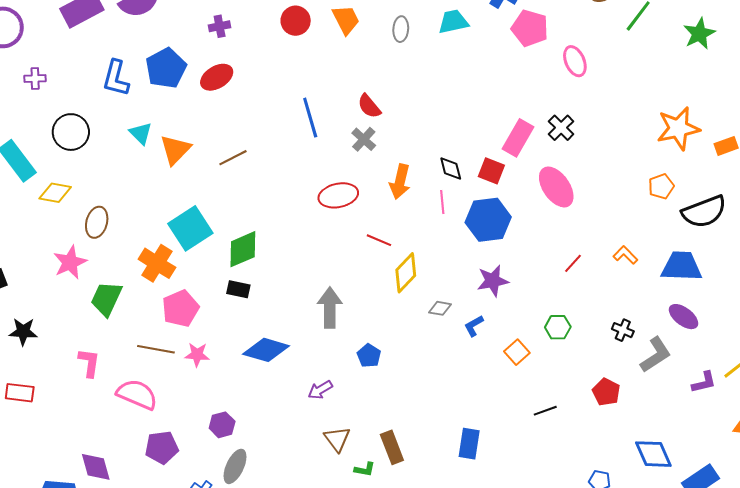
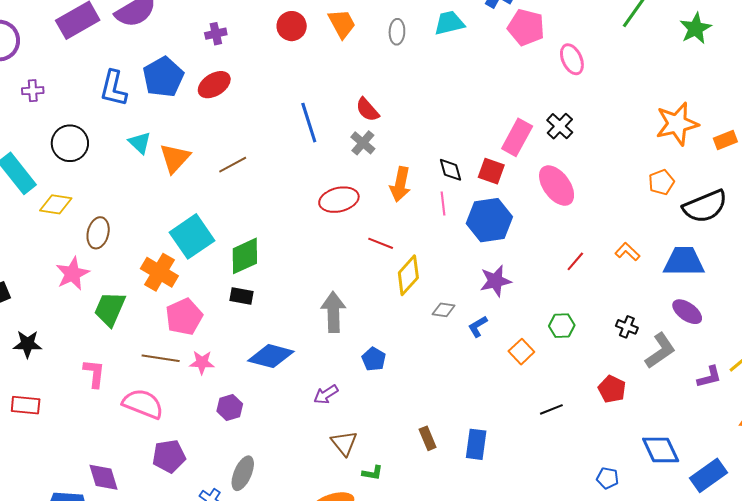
purple hexagon: (222, 425) -> (230, 408), moved
brown rectangle: (392, 447) -> (428, 438), moved, size x0.7

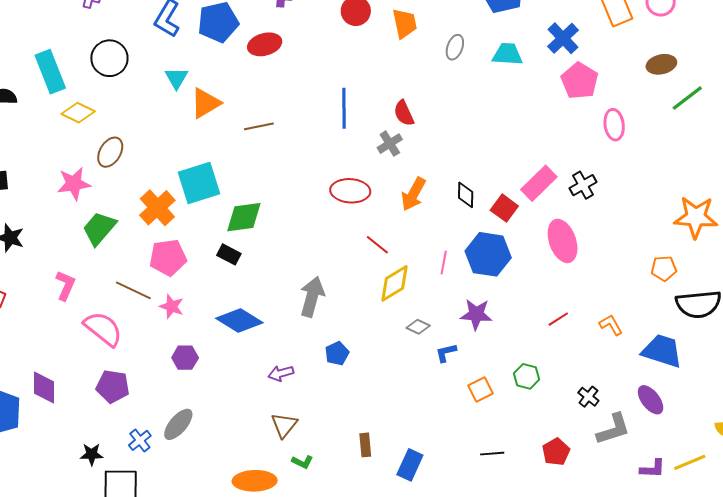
pink line: (443, 204) -> (444, 263), moved

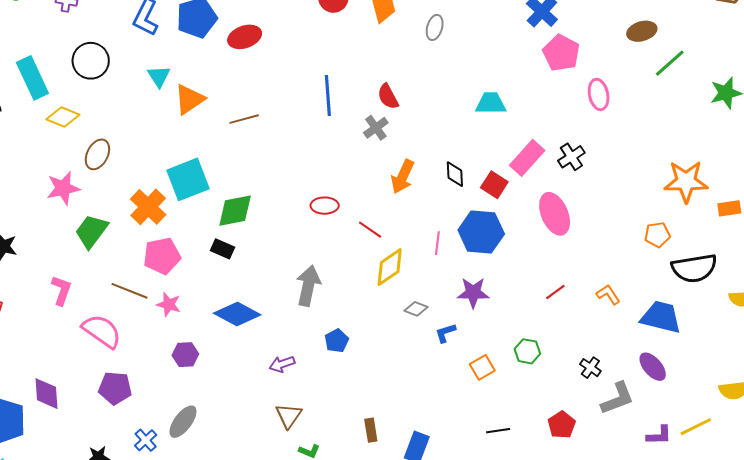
cyan trapezoid: (507, 54) -> (491, 103), moved
red ellipse: (350, 191) -> (325, 206), moved, size x0.7

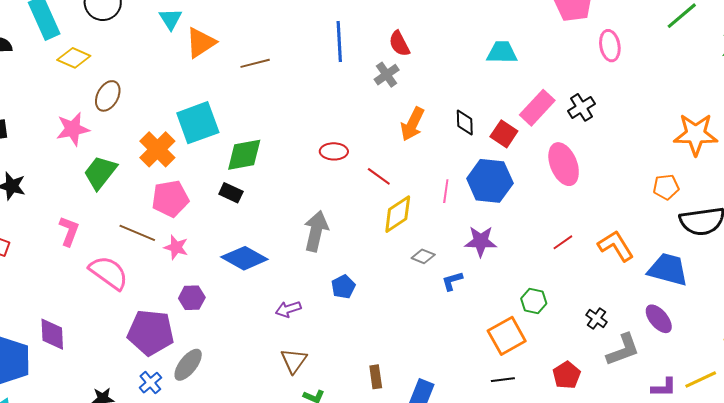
orange L-shape: (608, 295) -> (616, 246), size x1.5
orange square: (482, 367) -> (507, 336), moved, size x1.5
purple pentagon: (115, 388) -> (151, 332), moved, size x1.4

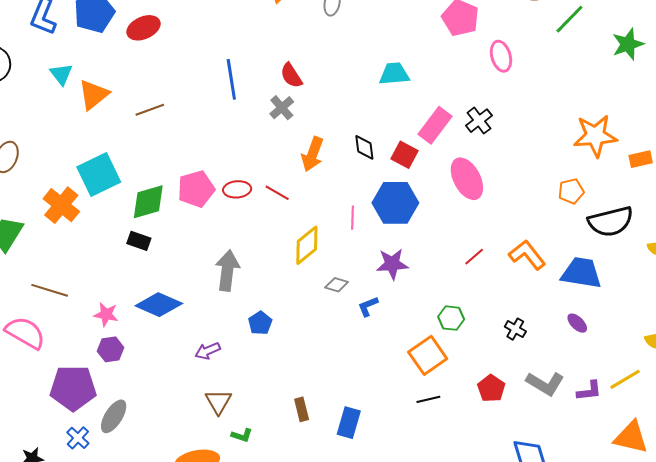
red line: (379, 176) -> (277, 193), moved
pink pentagon: (170, 199) -> (196, 189), moved
pink star: (176, 247) -> (106, 314), moved
purple ellipse: (659, 319) -> (577, 323), size x0.7
gray L-shape: (623, 350) -> (545, 384), moved, turned 57

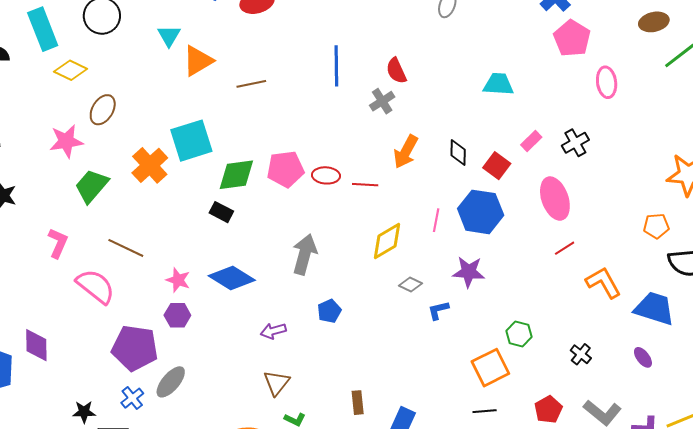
pink rectangle: (435, 125) -> (531, 141), size x0.6
red line: (277, 193) -> (365, 185), turned -35
red line: (474, 257) -> (565, 248), moved

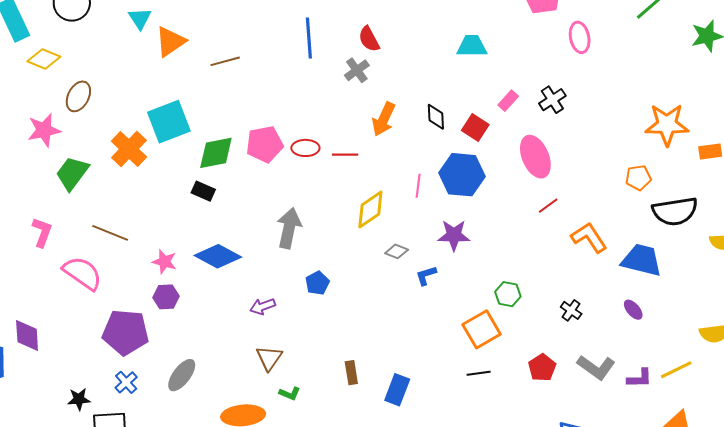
gray ellipse: (171, 382) -> (182, 375), moved

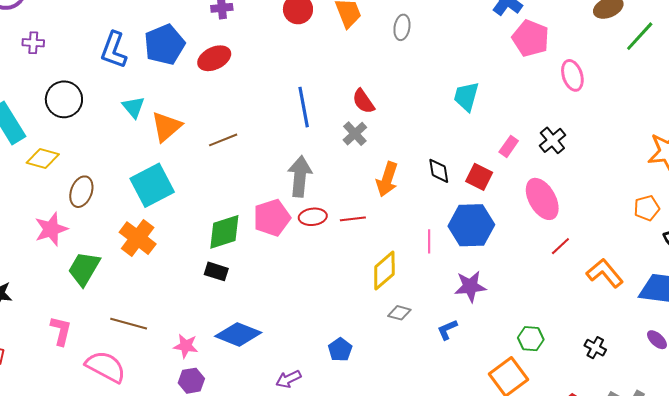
cyan trapezoid: (472, 46) -> (466, 96), turned -68
cyan square: (169, 122) -> (152, 185), moved
gray arrow: (289, 228) -> (300, 176), moved
gray diamond: (397, 251) -> (399, 313), moved

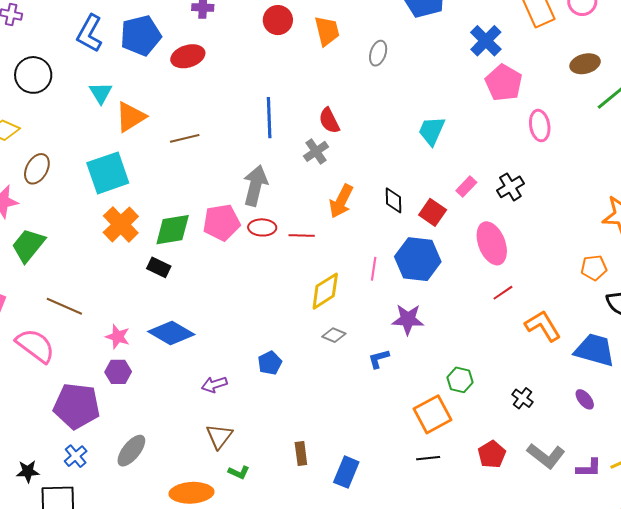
orange cross: (138, 238) -> (121, 224), moved

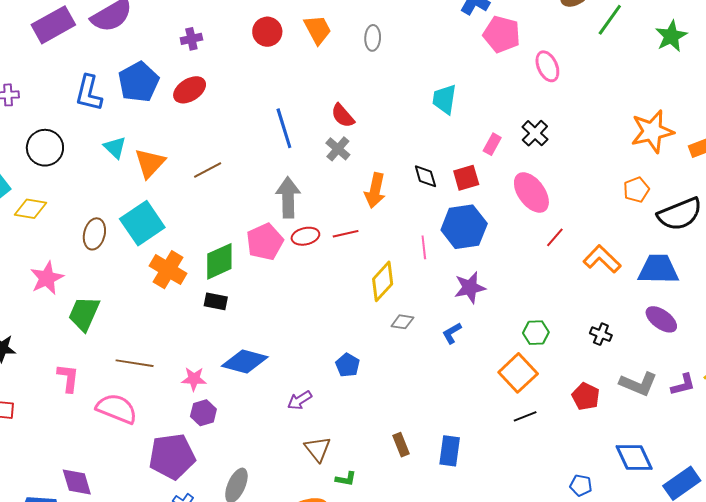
brown ellipse: (37, 169) -> (94, 234), moved
red square: (433, 212) -> (466, 178), turned -36
purple ellipse: (585, 399) -> (661, 319), size x1.5

